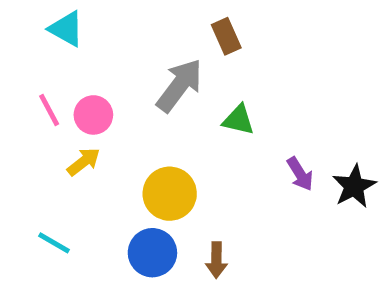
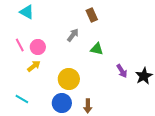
gray arrow: (179, 85) -> (73, 35), size x0.6

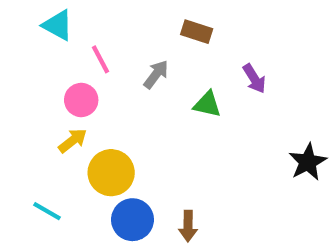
brown rectangle: (92, 15) -> (197, 32), turned -48
pink line: (20, 45) -> (100, 59), moved
purple arrow: (122, 71) -> (254, 79), moved
yellow circle: (69, 79) -> (111, 173), moved

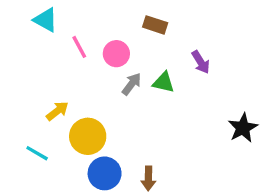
gray arrow: (156, 74) -> (132, 84), moved
pink circle: (81, 100) -> (116, 54), moved
cyan line: (47, 211) -> (37, 153), moved

